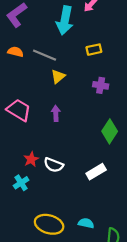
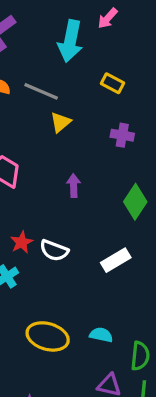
yellow rectangle: (94, 50) -> (113, 83), turned 40
purple arrow: (56, 113) -> (74, 185), moved

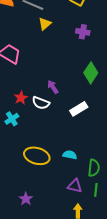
purple arrow: (74, 185) -> (53, 87), moved, turned -32

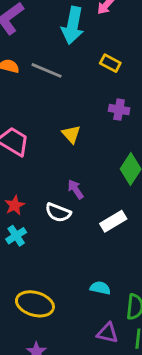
yellow triangle: (45, 24) -> (71, 134), moved, turned -32
red star: (21, 98) -> (15, 205), moved
yellow ellipse: (37, 156) -> (35, 304), moved

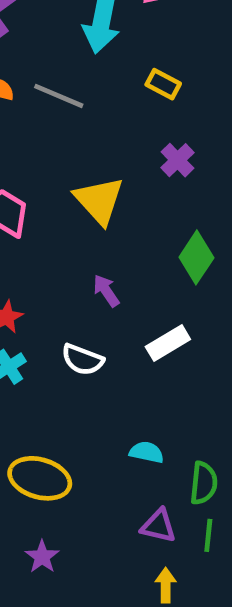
purple cross: (119, 110) -> (177, 160), turned 36
yellow triangle: (71, 134) -> (99, 200), size x1.6
white semicircle: (58, 213) -> (82, 360), moved

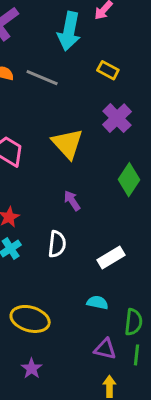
purple cross: (177, 160) -> (117, 118), size x1.4
white rectangle: (168, 343) -> (111, 258), moved
white semicircle: (82, 360) -> (57, 244), turned -105

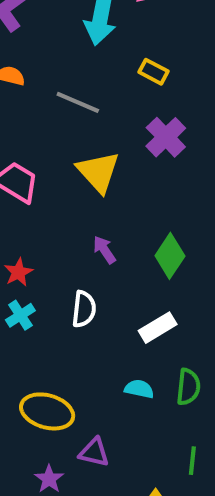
gray line: (42, 78) -> (78, 102), moved
green diamond: (129, 180) -> (170, 256), moved
green semicircle: (133, 322) -> (188, 387), moved
purple triangle: (105, 349) -> (94, 452), moved

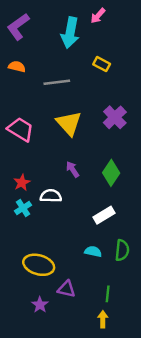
gray line: (78, 102) -> (57, 82), turned -30
purple cross: (166, 137) -> (115, 117), moved
white semicircle: (84, 309) -> (51, 196), moved, turned -95
green line: (192, 461) -> (108, 294), moved

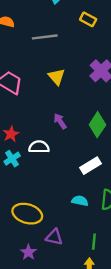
yellow triangle: (69, 123) -> (57, 77), size x0.7

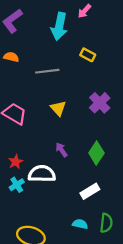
white semicircle: (39, 147) -> (42, 174), size x1.4

